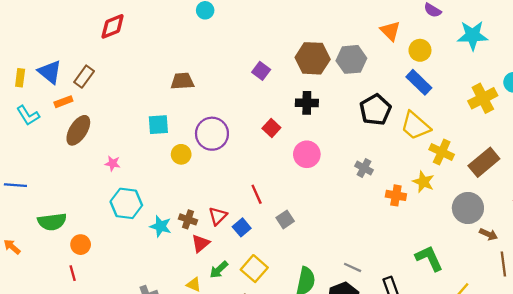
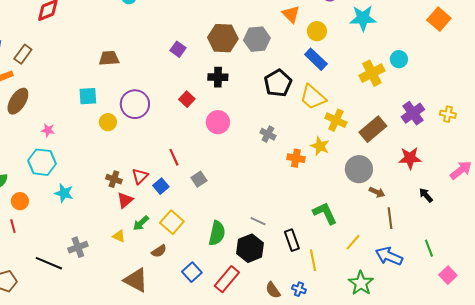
cyan hexagon: (126, 203) -> (42, 162), moved
cyan star: (161, 226) -> (64, 193), moved

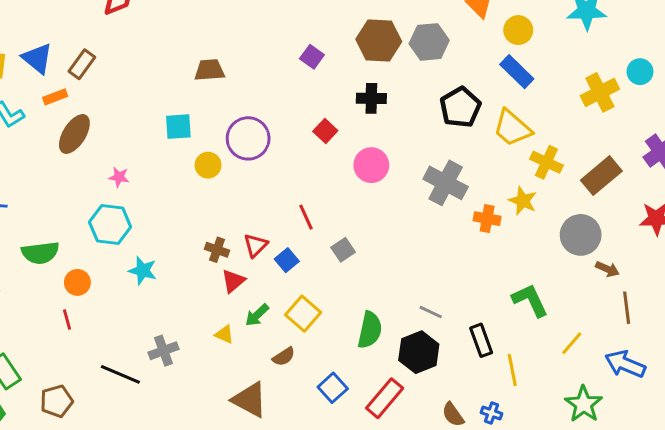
gray cross: (268, 134) -> (446, 183), size x1.8

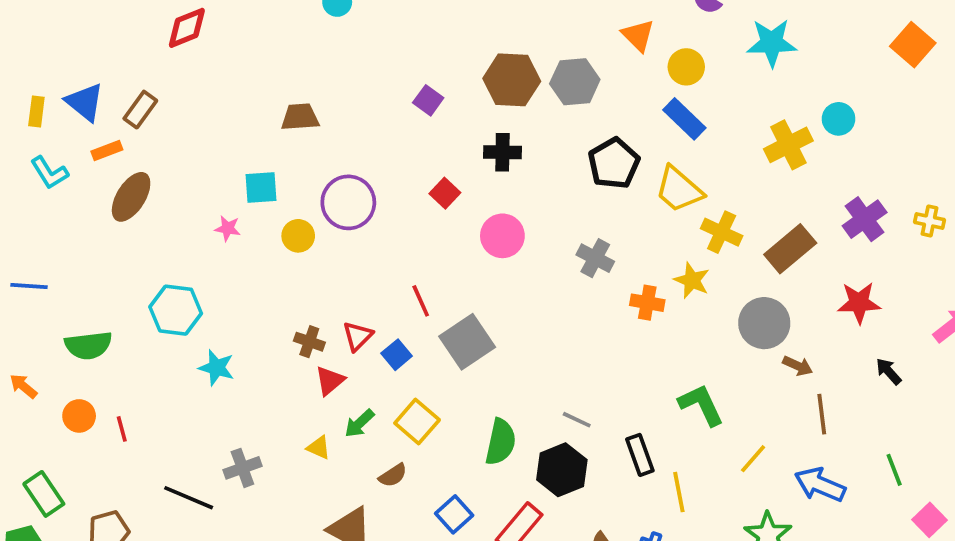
pink star: (119, 177) -> (228, 228), moved
gray cross: (446, 183) -> (595, 258), size x0.7
gray square: (343, 250) -> (467, 342), size x1.8
orange circle: (77, 282) -> (79, 416), moved

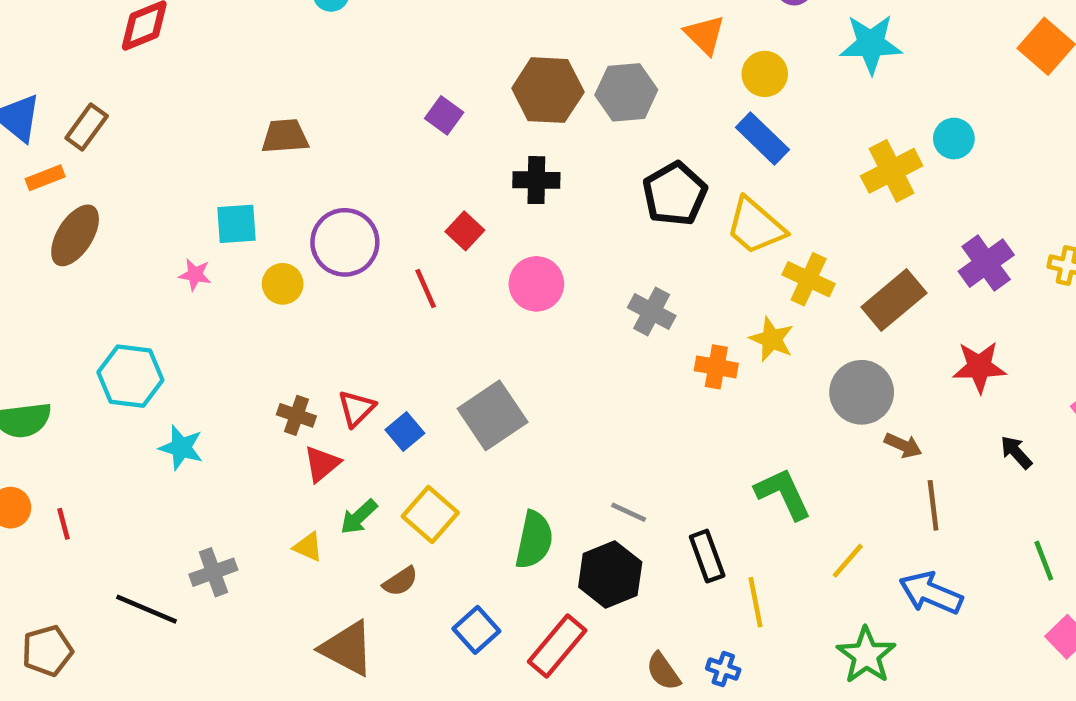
red line: (421, 301) -> (426, 288), moved
green line: (894, 470) -> (1044, 561), moved

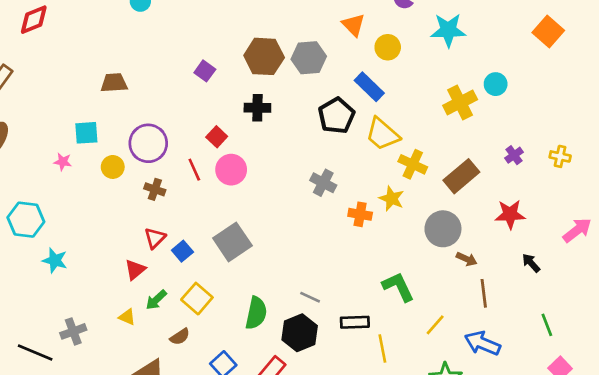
blue rectangle: (762, 139) -> (369, 87), moved
purple cross: (986, 263) -> (514, 155), size x0.6
pink circle: (536, 284) -> (231, 170), moved
brown cross: (296, 415) -> (155, 189), moved
black rectangle: (707, 556) -> (355, 322), turned -72

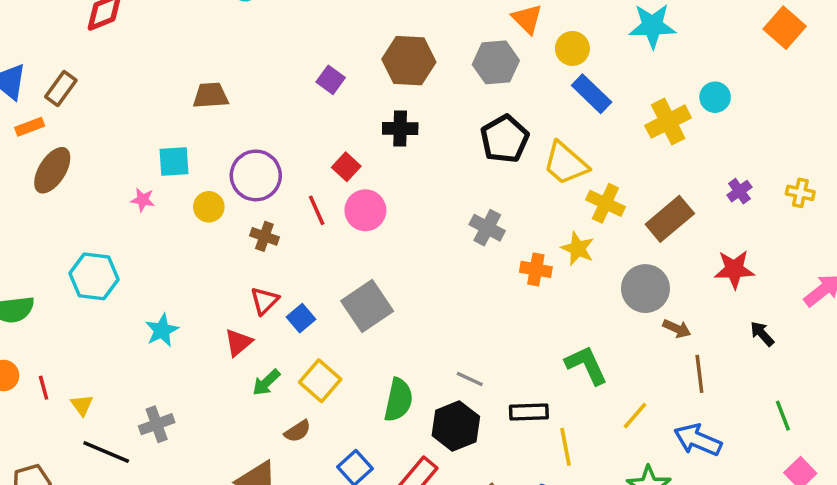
gray hexagon: (309, 58) -> (496, 62), moved
blue rectangle: (369, 87) -> (592, 94), moved
cyan star: (55, 260) -> (162, 330), moved, turned 30
yellow triangle: (127, 317) -> (82, 405), moved, turned 30

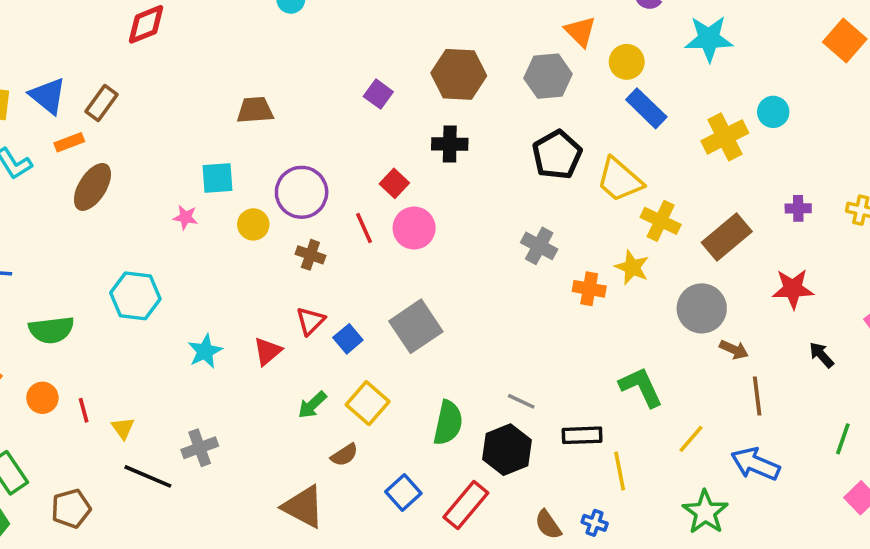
purple cross: (739, 191) -> (798, 208), turned 35
red triangle: (238, 342) -> (268, 351), moved
green line: (783, 416) -> (843, 439), turned 40

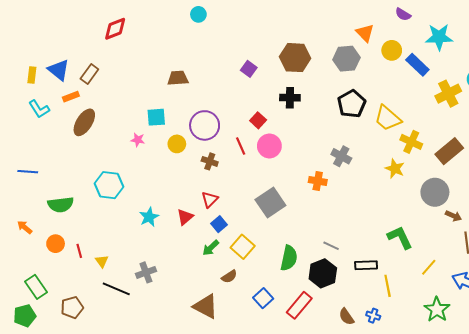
blue rectangle: (646, 108) -> (417, 65), moved
orange cross: (589, 289) -> (318, 181), moved
blue square: (348, 339) -> (219, 224), moved

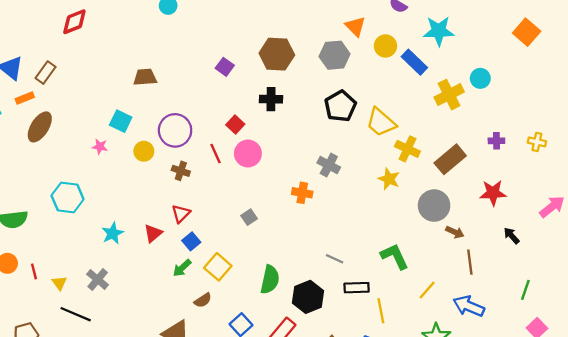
cyan square: (156, 117) -> (121, 121), turned 30
gray square: (270, 203) -> (249, 217), size x0.5
gray line: (331, 246) -> (335, 259), moved
gray cross: (146, 272) -> (98, 280), moved, turned -30

